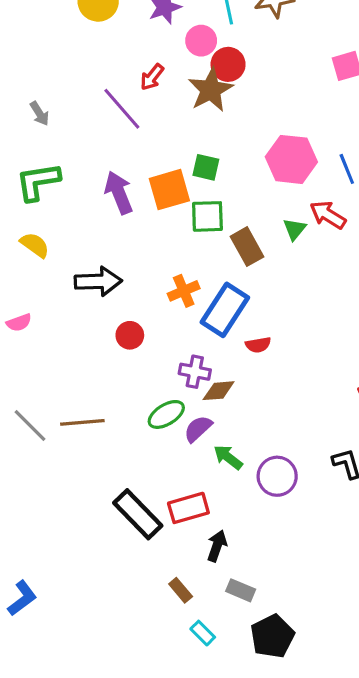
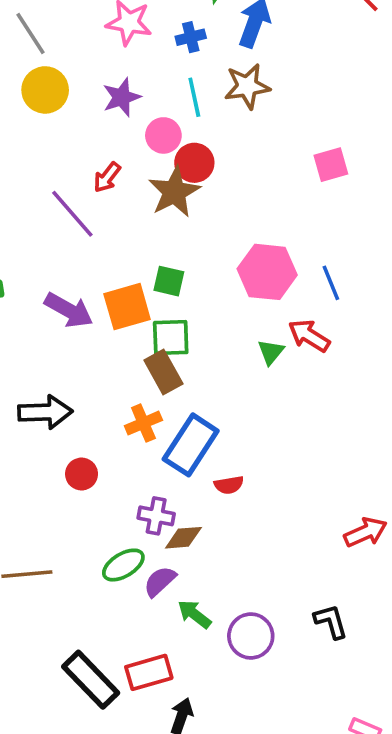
purple arrow: (119, 193) -> (69, 310), turned 141
brown rectangle: (247, 247) -> (163, 372), moved

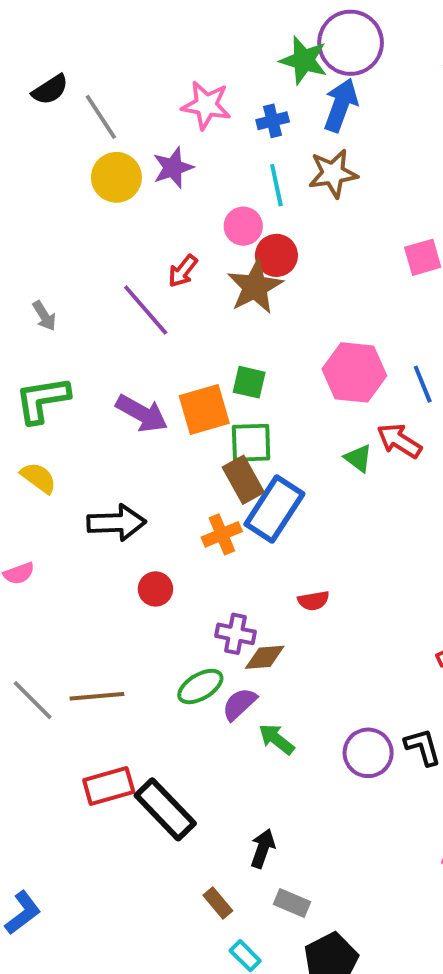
purple star: (122, 97) -> (173, 168), moved
green triangle: (271, 352) -> (358, 458), turned -32
blue rectangle: (191, 445) -> (274, 509), moved
purple circle: (251, 636) -> (368, 753), moved
red rectangle: (149, 672) -> (109, 786), moved

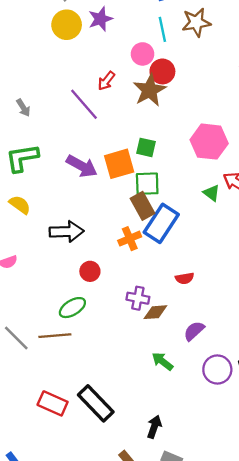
green ellipse: (200, 687) -> (72, 308), moved
purple semicircle: (239, 704) -> (194, 331), moved
red rectangle: (109, 786) -> (53, 403), moved, turned 40

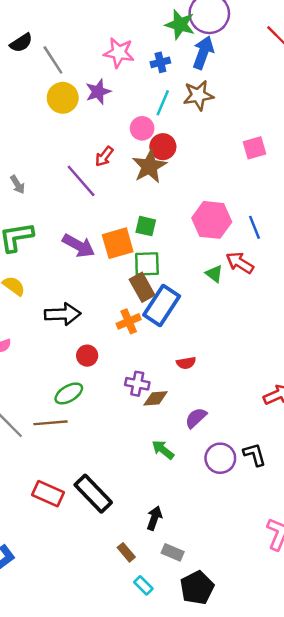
cyan line: (162, 29) -> (163, 103), turned 35

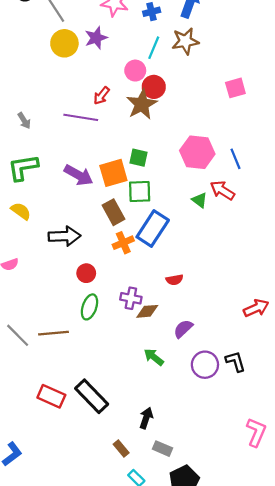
purple line: (81, 181) -> (81, 117), turned -40
brown rectangle: (142, 287) -> (113, 212), moved
green ellipse: (69, 393) -> (89, 307), moved, turned -40

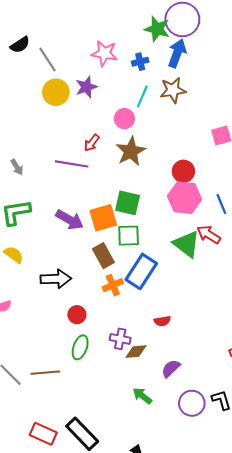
red circle: (154, 87) -> (183, 171), moved
green square: (139, 158) -> (128, 203), size x1.4
green triangle: (200, 200) -> (187, 244), size x1.8

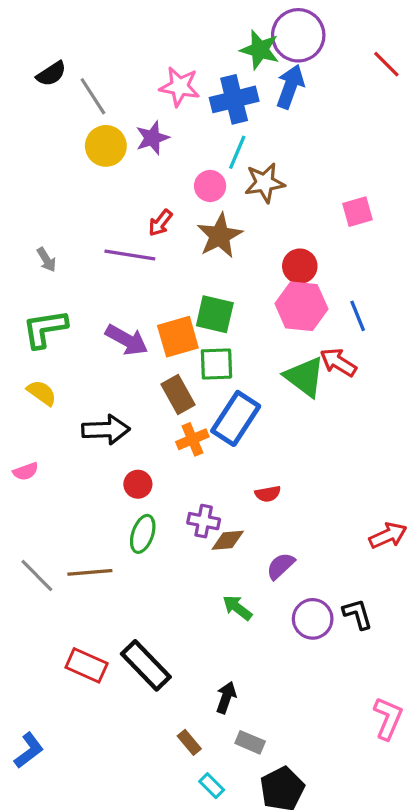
blue cross: (140, 62) -> (234, 99), size x1.8
brown star: (173, 90) -> (265, 183), moved

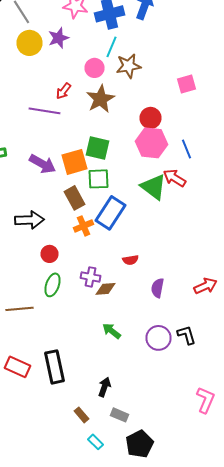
purple semicircle: (281, 566) -> (158, 288), moved, turned -36
black rectangle: (146, 665) -> (54, 367), turned 32

